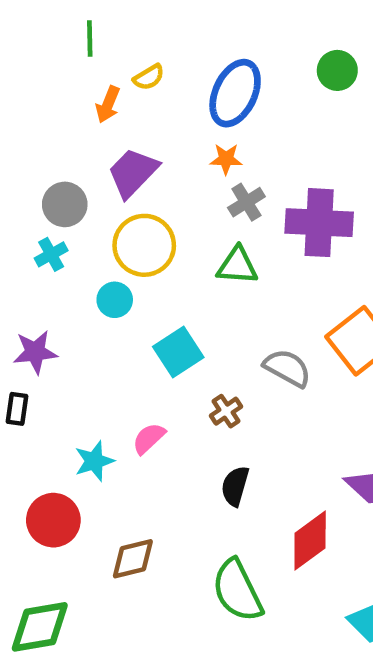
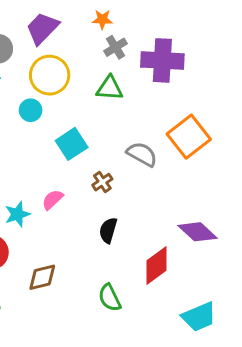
green semicircle: (237, 591) -> (110, 298), size x0.7

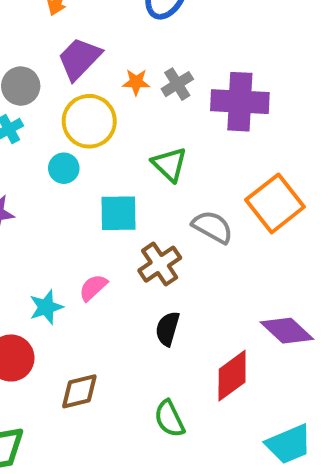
orange star: (102, 19) -> (136, 82), moved
green triangle: (110, 88) -> (169, 164), moved, turned 40
cyan square: (72, 144) -> (119, 213), turned 32
brown cross: (102, 182) -> (160, 264), size x1.5

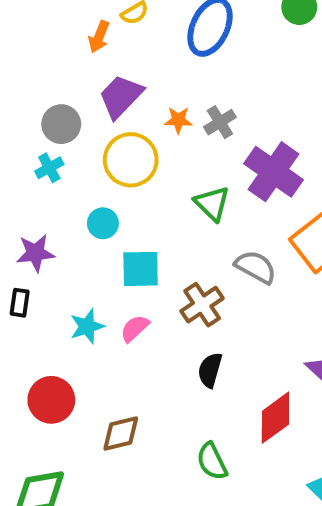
purple cross: (240, 102) -> (273, 172), moved, turned 32
cyan circle: (64, 168) -> (103, 223), moved
cyan square: (119, 213) -> (141, 269), moved
cyan star: (46, 307) -> (87, 326), moved

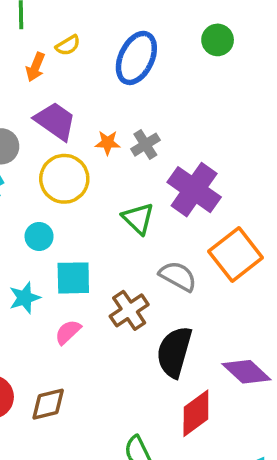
purple trapezoid: (121, 96) -> (55, 121), turned 81
cyan star: (87, 326) -> (25, 298), moved
black semicircle: (210, 370) -> (174, 352), moved, size x1.6
brown diamond: (121, 434) -> (48, 404), moved

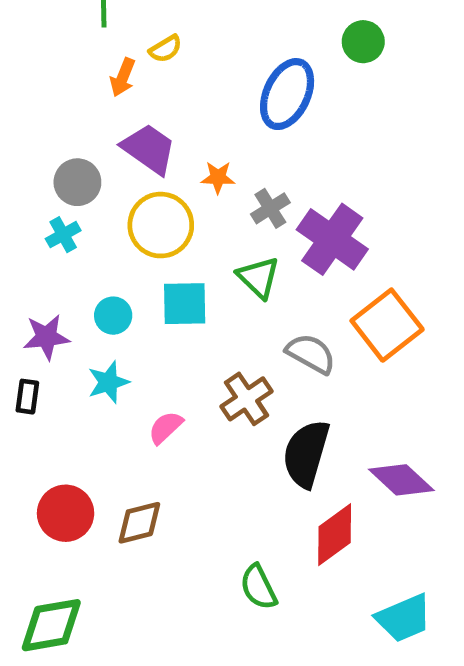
blue ellipse: (136, 58) -> (287, 94), moved
gray cross: (145, 145) -> (270, 208), moved
cyan circle: (39, 236) -> (113, 316), moved
cyan square: (73, 278) -> (185, 304), moved

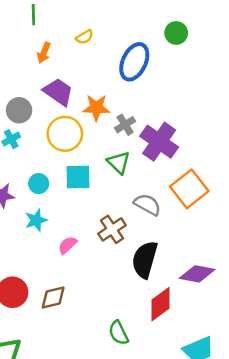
yellow semicircle: (166, 49) -> (85, 37), moved
orange star: (218, 177) -> (96, 108), size x1.5
purple diamond: (401, 480) -> (197, 274), turned -32

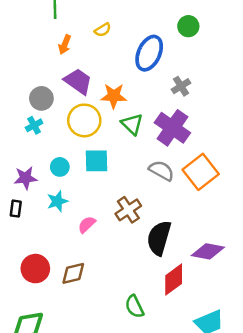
gray cross: (125, 125) -> (181, 86), moved
green triangle: (119, 163) -> (132, 124), moved
gray semicircle: (147, 205) -> (161, 171), moved

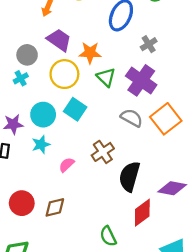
cyan square: (97, 161) -> (75, 109), turned 35
cyan circle: (60, 167) -> (43, 115), size x1.5

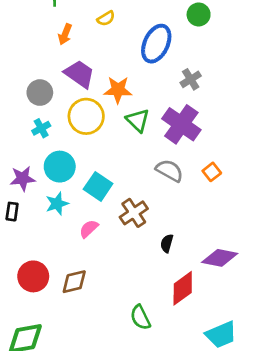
cyan cross: (21, 78) -> (41, 128), moved
cyan square: (75, 109) -> (98, 186), moved
orange square: (166, 119) -> (212, 172), size x0.5
black semicircle: (129, 176) -> (167, 243), size x0.5

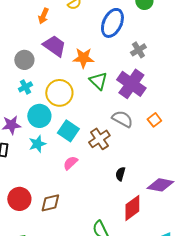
yellow circle: (86, 116) -> (59, 93), moved
brown cross: (134, 213) -> (99, 139), moved
pink semicircle: (89, 229) -> (70, 163), moved

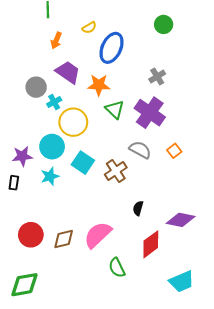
blue ellipse: (112, 23) -> (112, 48), moved
cyan cross: (25, 87) -> (54, 102), moved
pink semicircle: (70, 163) -> (98, 235), moved, size x1.8

